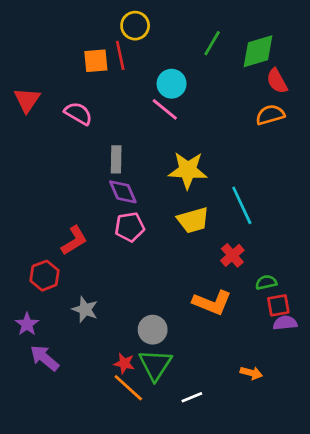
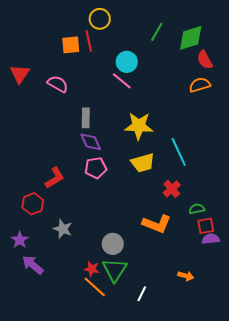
white line: (192, 397) -> (142, 294), turned -42

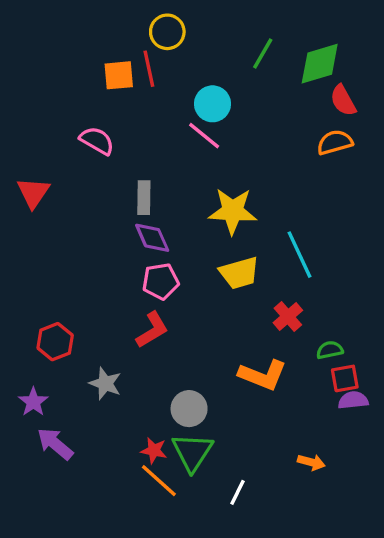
red triangle: (20, 74) -> (33, 193), moved
red L-shape: (55, 178) -> (152, 330), moved

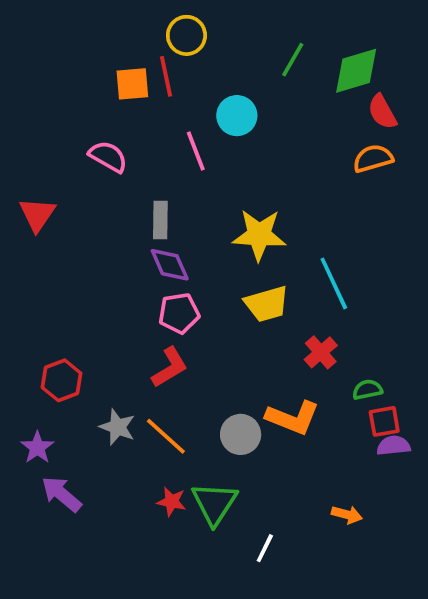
pink line: (204, 136) -> (196, 151), moved, turned 30
gray circle: (189, 409) -> (241, 434), moved
orange line: (159, 481) -> (166, 436), moved

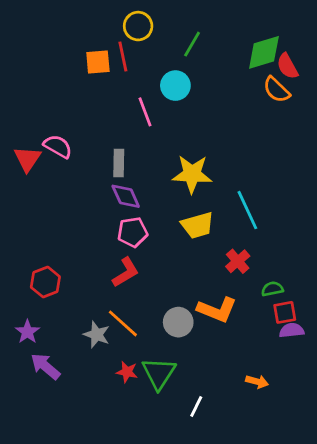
green line: (293, 60) -> (192, 44), moved
red semicircle: (382, 112) -> (287, 66), moved
pink semicircle: (108, 157) -> (58, 146), moved
orange semicircle: (373, 158) -> (276, 90), moved, turned -120
gray star: (117, 427) -> (97, 335), moved

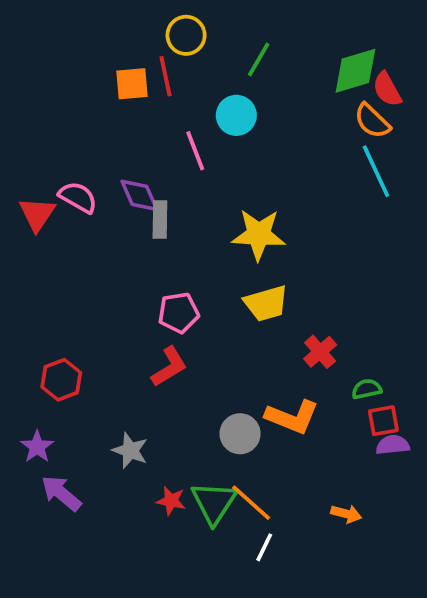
purple diamond: (126, 196) -> (139, 195), moved
cyan line: (247, 210) -> (376, 171), moved
orange line: (123, 323) -> (251, 503), moved

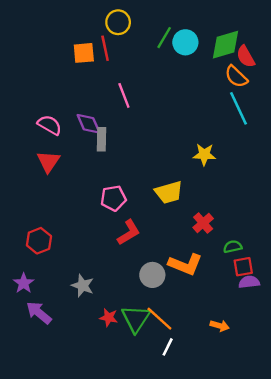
cyan circle: (236, 115) -> (185, 42), moved
red triangle: (37, 214) -> (48, 162), moved
yellow star: (259, 235) -> (204, 154), moved, size x0.7
red L-shape: (169, 367) -> (129, 232), moved

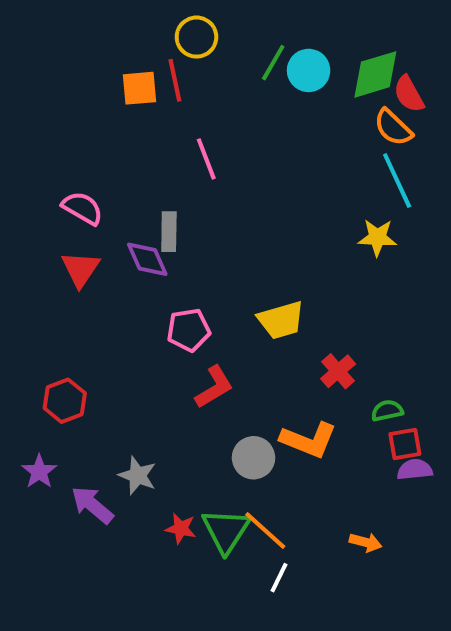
purple diamond: (89, 124) -> (147, 259), moved
yellow star: (204, 154) -> (377, 238), moved
purple arrow: (39, 313) -> (92, 505), moved

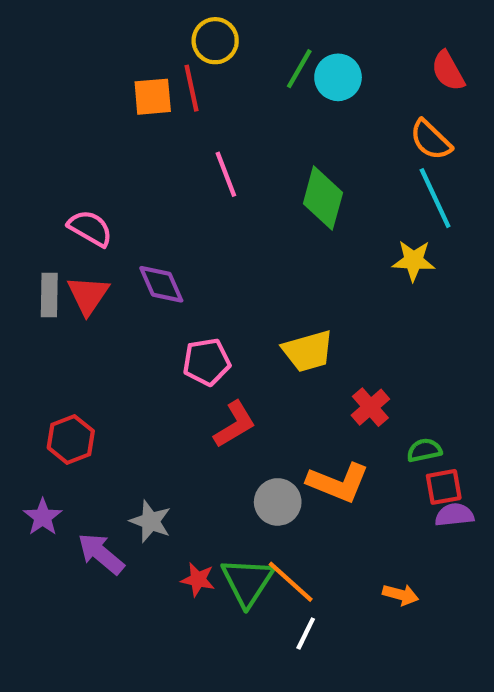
green diamond: (375, 74) -> (323, 198), moved, turned -58
red semicircle: (409, 94) -> (448, 71), moved
gray rectangle: (169, 232) -> (49, 295), moved

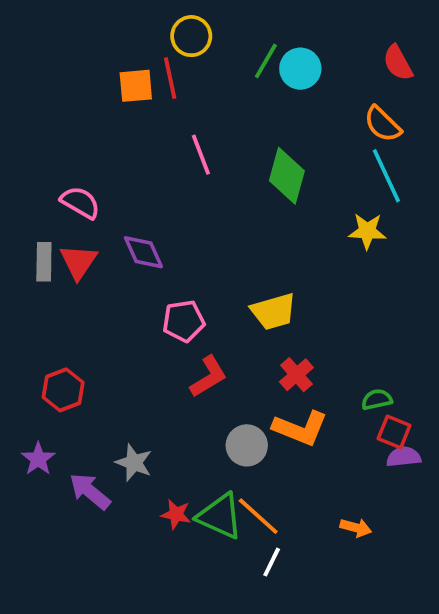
red cross: (370, 407) -> (296, 375), moved
red square: (444, 487) -> (394, 432), turned 32
green triangle: (248, 582) -> (220, 516), turned -39

